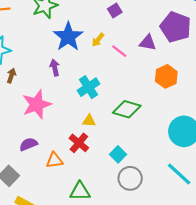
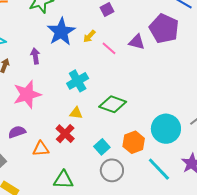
purple arrow: (55, 68) -> (35, 56), moved
orange hexagon: (166, 76) -> (134, 142), moved

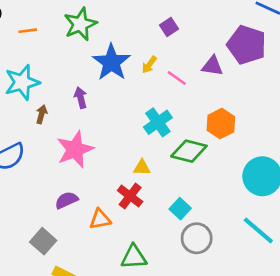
cyan cross: (78, 81) -> (158, 122), moved
orange hexagon: (134, 142) -> (221, 124), moved

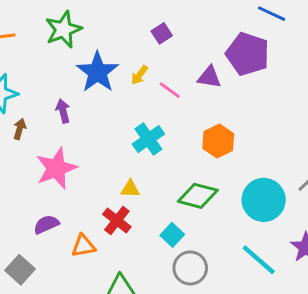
green diamond: (189, 151) -> (198, 196), moved

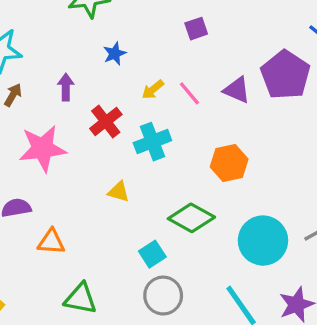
blue star: (98, 72) -> (115, 54), size x0.5
yellow arrow: (139, 75) -> (153, 90), moved
red cross: (117, 220) -> (106, 122), moved

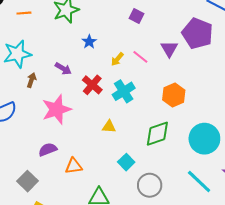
purple square: (196, 29) -> (136, 16), turned -32
purple arrow: (66, 87) -> (63, 69), turned 133
purple triangle: (237, 90) -> (169, 49), turned 48
green diamond: (191, 218) -> (157, 134), turned -36
cyan square: (152, 254) -> (126, 162), moved

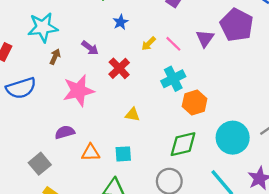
cyan cross: (124, 91) -> (173, 79), moved
orange hexagon: (174, 95) -> (195, 102), moved
green diamond: (157, 134) -> (183, 144), moved
cyan square: (126, 162) -> (123, 154), moved, turned 35

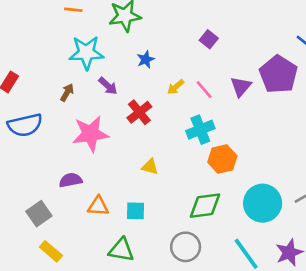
cyan star: (43, 27) -> (86, 53), moved

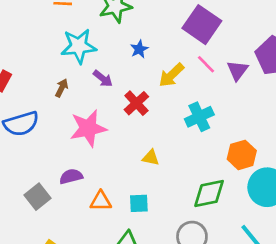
purple square: (209, 39) -> (202, 25), size x2.0
yellow arrow: (176, 87) -> (171, 75), size x1.5
pink line: (204, 90) -> (206, 64), moved
orange hexagon: (222, 159) -> (242, 155), moved
gray square: (39, 214) -> (38, 197), moved

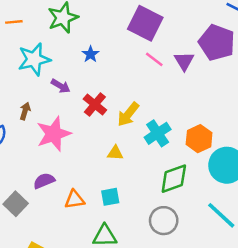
yellow arrow: (171, 75) -> (128, 114), moved
brown arrow: (62, 88) -> (25, 111), moved
cyan cross: (199, 117) -> (158, 133), moved

